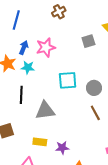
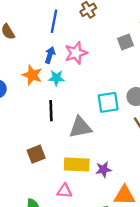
blue line: (16, 20) -> (54, 21), moved
cyan square: (68, 80) -> (108, 102), moved
yellow rectangle: (40, 142) -> (77, 164), size x1.5

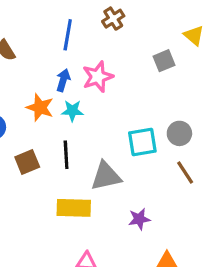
brown square: (36, 154) -> (27, 162), moved
yellow rectangle: (77, 164) -> (74, 208), moved
purple star: (103, 169) -> (139, 219), moved

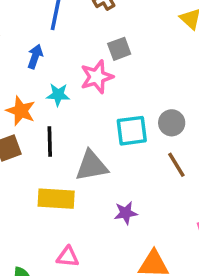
gray square: (164, 61) -> (119, 49), moved
pink star: (98, 77) -> (97, 77), moved
blue arrow: (63, 80) -> (35, 57), moved
orange star: (40, 107) -> (21, 111), moved

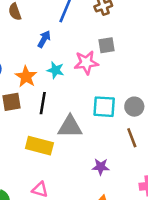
purple star: (126, 213) -> (101, 167), moved

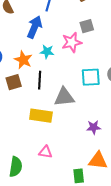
blue arrow: (44, 39) -> (35, 27), size x1.5

